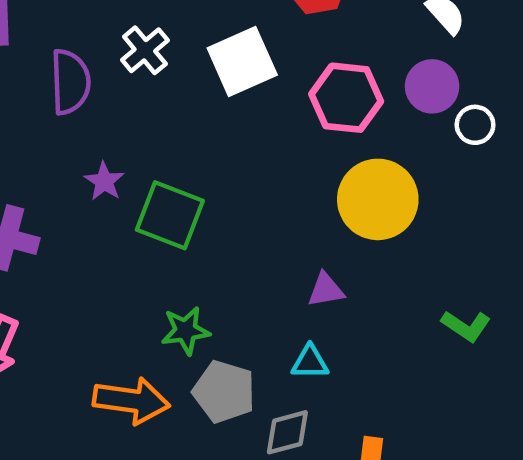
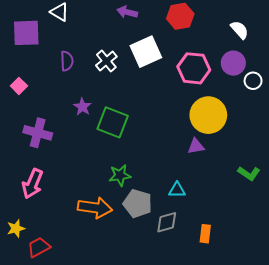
white cross: (145, 50) -> (106, 61), moved
purple semicircle: (70, 82) -> (67, 61), size x0.7
purple triangle: (326, 290) -> (196, 146), moved

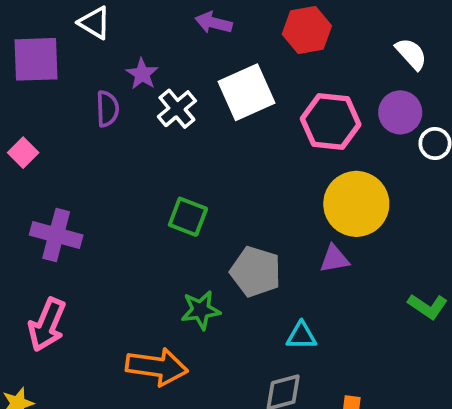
purple star: (82, 107) -> (142, 74), moved
green square: (113, 122) -> (188, 217), size x0.7
gray pentagon: (138, 204) -> (256, 272), moved

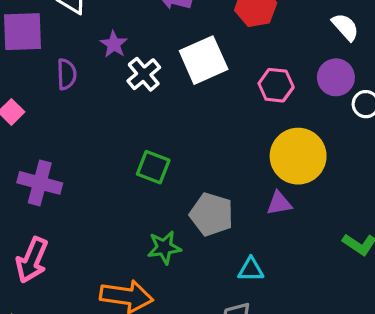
purple semicircle: (107, 109) -> (67, 74), moved
pink hexagon: (331, 122) -> (276, 85), size x0.7

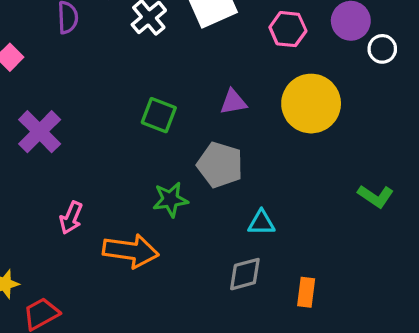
purple cross: (40, 183) -> (40, 132), turned 30
purple triangle: (279, 203) -> (233, 102), moved
pink arrow: (32, 260) -> (71, 218), moved, size x0.7

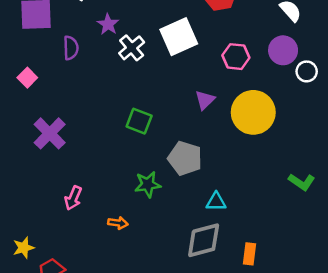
purple triangle: (233, 102) -> (205, 100), moved, turned -35
orange arrow: (131, 251) -> (118, 223), size x0.5
gray diamond: (245, 274) -> (204, 240), size x1.4

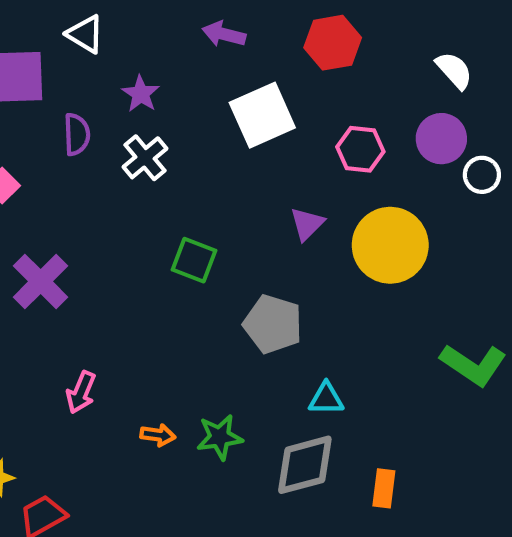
white cross: (132, 48) -> (145, 158), moved
green L-shape: (302, 182) -> (473, 365), size x1.4
green star: (148, 184) -> (220, 437), moved

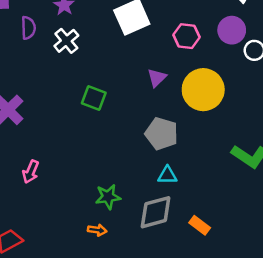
gray pentagon: (273, 324) -> (162, 134), moved
orange arrow: (158, 435) -> (97, 230), moved
orange rectangle: (384, 488) -> (200, 225), turned -60

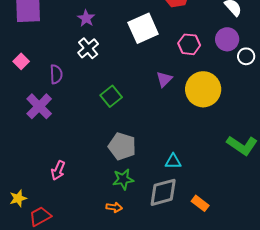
purple semicircle: (28, 28) -> (56, 74), moved
green square: (94, 98) -> (111, 96), turned 30
gray pentagon: (162, 134) -> (122, 146), moved
pink arrow: (31, 172) -> (58, 170), moved

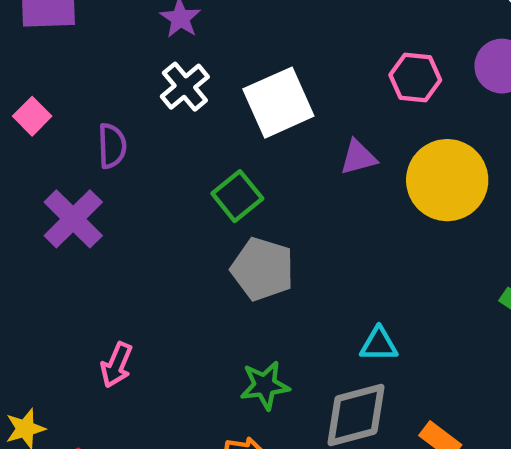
white square: (143, 28) -> (278, 103), moved
purple triangle: (164, 79) -> (358, 157), turned 30
gray pentagon: (122, 146) -> (262, 269), moved

